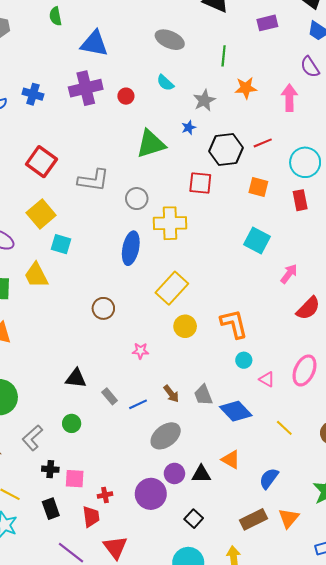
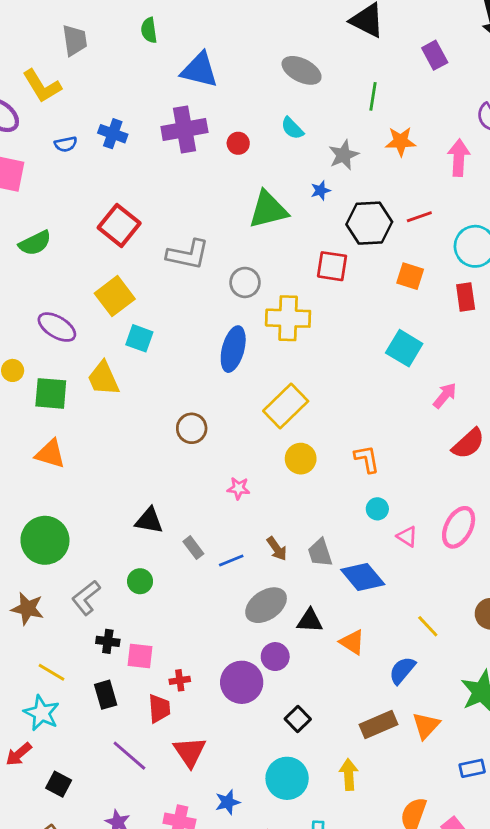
purple rectangle: (267, 23) -> (435, 55), turned 72
orange L-shape: (234, 324) -> (367, 459), size x0.7
yellow line: (284, 428) -> (428, 626), moved
black triangle: (201, 474) -> (310, 621), moved

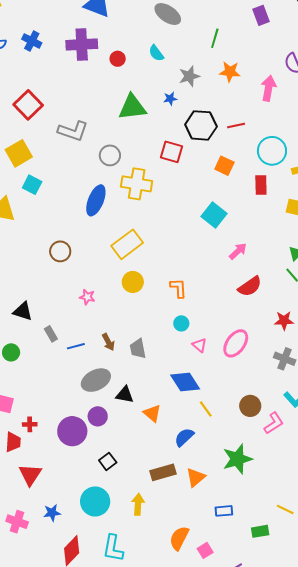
blue diamond: (363, 577) -> (185, 382), moved

